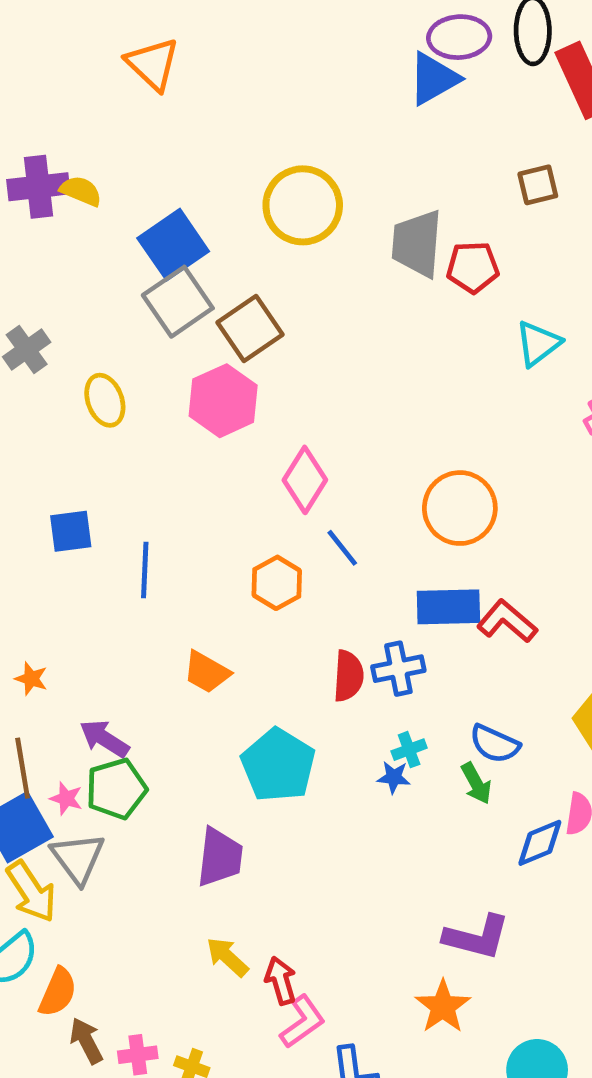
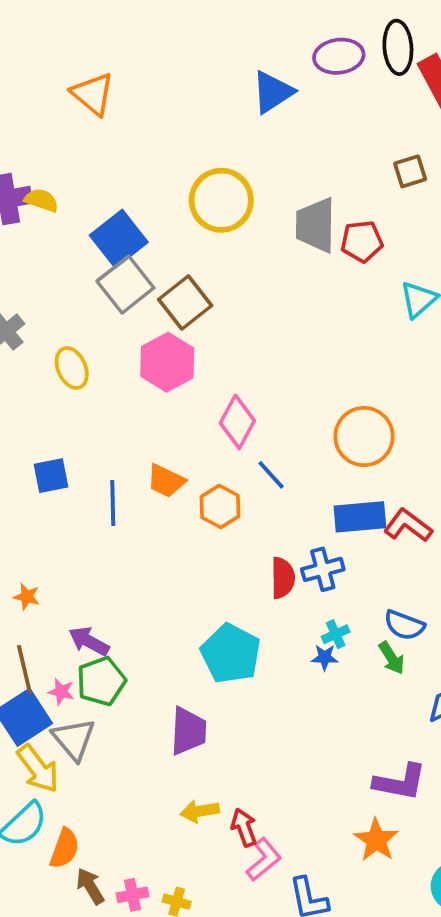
blue triangle: (434, 79) -> (273, 92), moved
orange trapezoid: (207, 672) -> (166, 481), moved
yellow arrow: (227, 957) -> (200, 811), turned -48

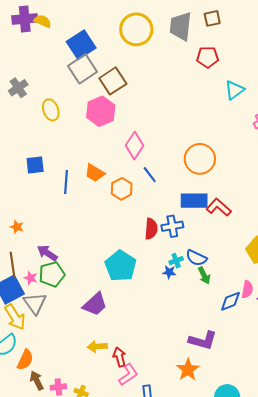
brown square: (410, 171) -> (212, 18), moved
gray trapezoid: (316, 225) -> (181, 26), moved
blue semicircle: (404, 625) -> (196, 258), moved
purple trapezoid: (188, 731) -> (95, 304), turned 40

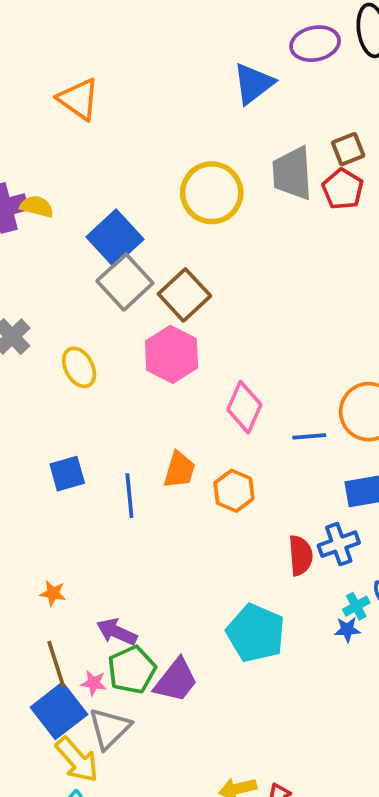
red pentagon: (208, 57) -> (343, 189), moved, turned -30
orange trapezoid: (95, 173) -> (179, 470), turned -95
blue line: (150, 175) -> (309, 436), moved, turned -48
gray triangle: (35, 303) -> (109, 728), turned 30
purple trapezoid: (95, 304) -> (176, 680), moved

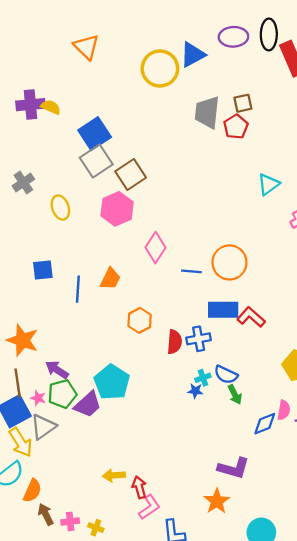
yellow circle: (212, 193) -> (160, 68), moved
orange hexagon: (234, 491) -> (140, 320), moved
orange star: (53, 593) -> (23, 340), size x2.0
cyan pentagon: (256, 633) -> (112, 382), moved

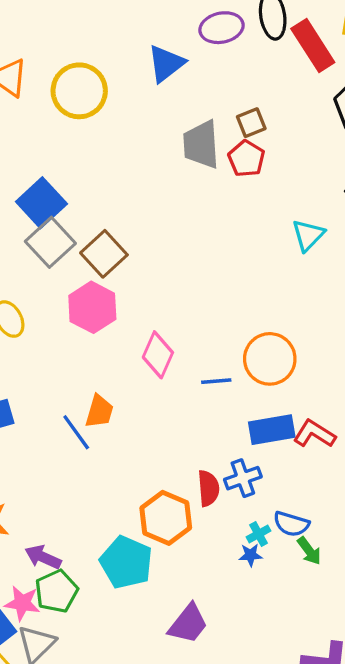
yellow circle: (160, 68) -> (79, 91), moved
blue line: (78, 289) -> (76, 432), moved, turned -30
orange hexagon: (140, 320) -> (166, 518), moved, size x1.4
pink star: (38, 398) -> (22, 603), size x1.5
purple trapezoid: (88, 405) -> (188, 624), moved

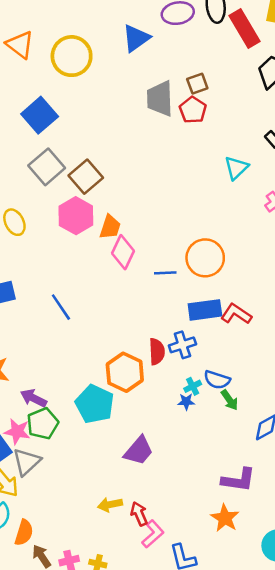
blue square: (41, 203) -> (40, 115), moved
orange trapezoid: (99, 411) -> (110, 227), moved

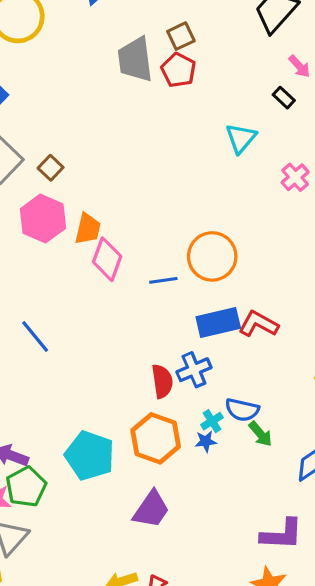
brown square: (86, 177) -> (51, 168), size x0.6
orange hexagon: (125, 372) -> (156, 438), moved

